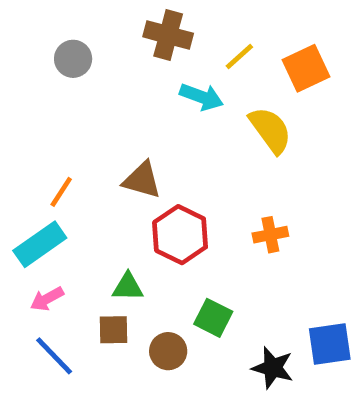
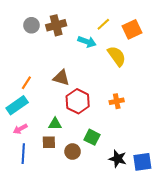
brown cross: (168, 35) -> (56, 25), moved, turned -30
blue square: (330, 344) -> (142, 162), moved
blue line: (54, 356) -> (23, 154), turned 48

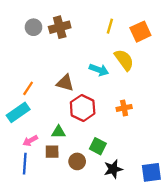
yellow line: (103, 24) -> (110, 26), turned -32
cyan arrow: (87, 42) -> (99, 70), moved
pink arrow: (20, 129) -> (30, 141), moved
black star: (118, 159) -> (113, 169), moved, turned -30

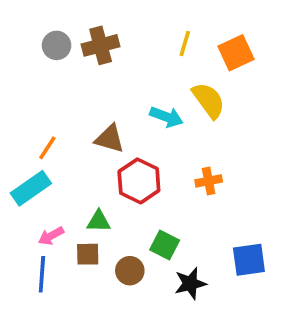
blue square: (151, 172) -> (249, 260), moved

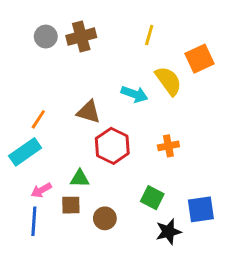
orange square: (236, 53) -> (199, 59), moved
green square: (165, 245) -> (152, 198), moved
black star: (190, 284) -> (168, 232), moved

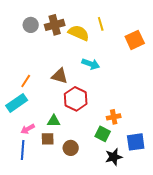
yellow line: (149, 35) -> (101, 24), turned -32
yellow semicircle: (168, 81) -> (79, 33), moved, turned -30
orange cross: (168, 146) -> (114, 117), moved

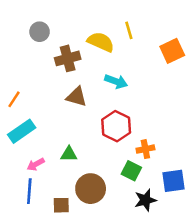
brown cross: (55, 25) -> (68, 58), moved
orange line: (26, 81) -> (14, 99), moved
red hexagon: (76, 99) -> (116, 126), moved
brown square: (48, 139) -> (61, 205), moved
brown circle: (71, 148) -> (91, 189), size x1.5

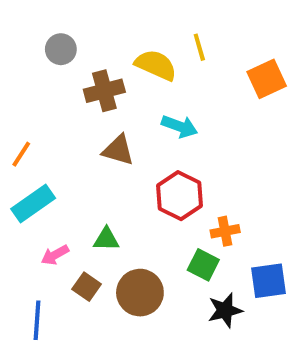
blue line: (29, 191) -> (37, 320), moved
brown square: (61, 205) -> (87, 287), moved, turned 36

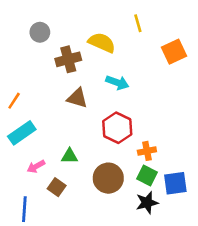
yellow line: (199, 47) -> (138, 23), moved
green square: (203, 265) -> (147, 175), moved
brown circle: (140, 293) -> (108, 178), moved

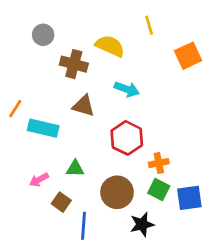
brown cross: (68, 59) -> (74, 64), turned 30
cyan rectangle: (22, 133) -> (43, 128), moved, turned 48
black star: (147, 203) -> (142, 224), moved
blue line: (24, 209) -> (84, 226), moved

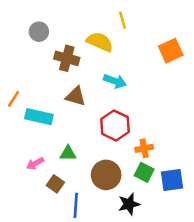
yellow line: (149, 25) -> (123, 20), moved

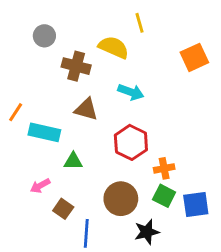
green triangle: (68, 153) -> (73, 161), moved

